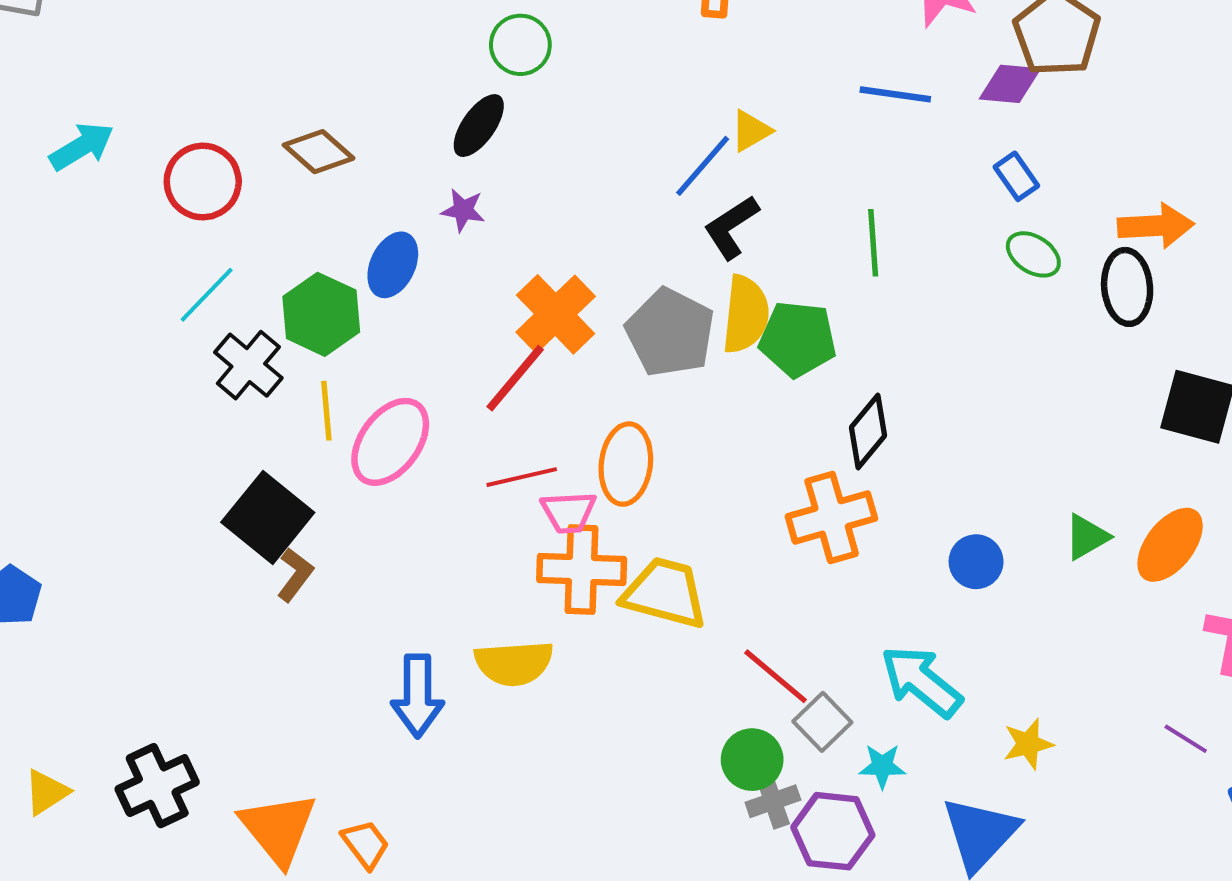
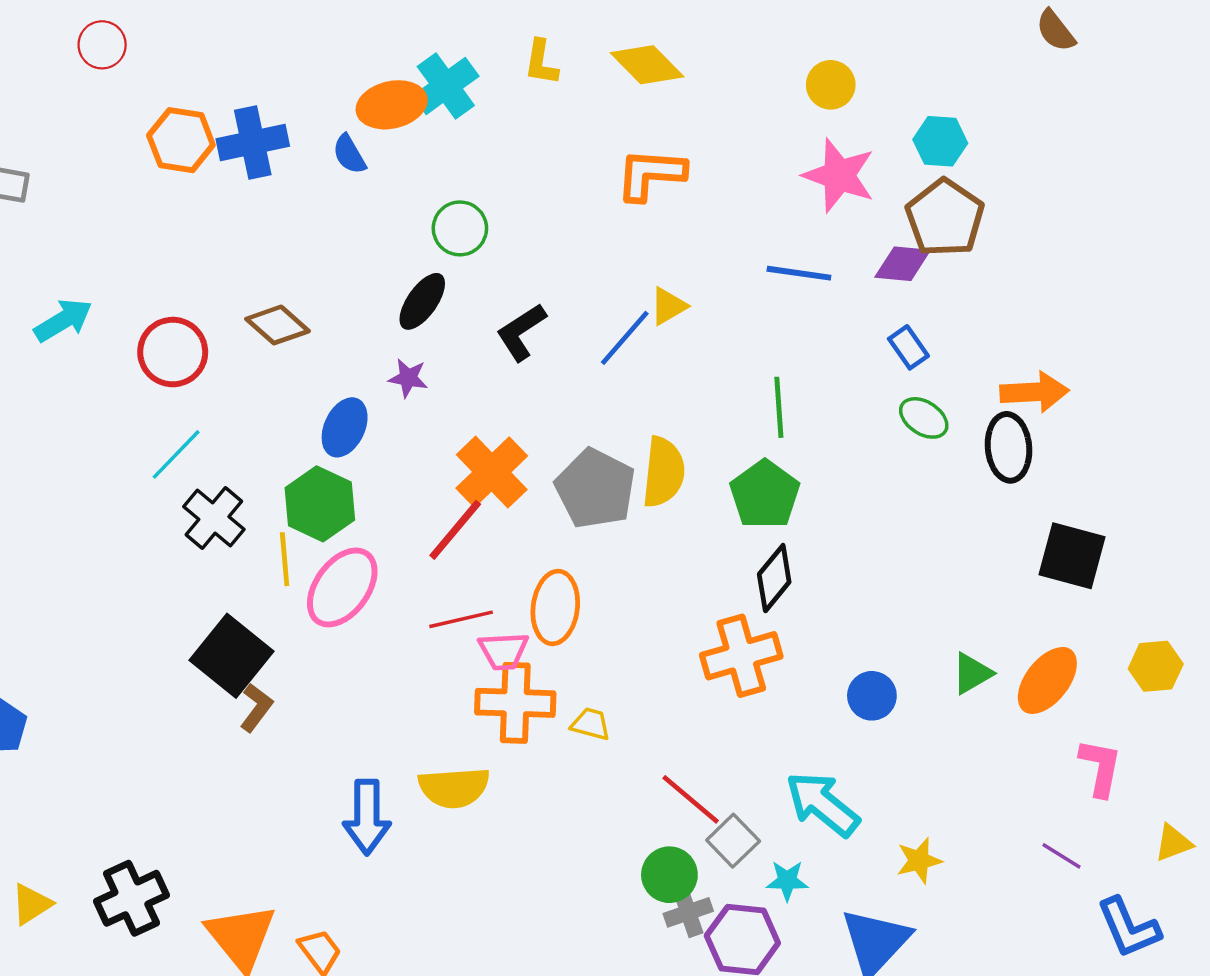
black L-shape: (731, 227) -> (521, 332), moved
green hexagon: (321, 314) -> (320, 504), moved
green pentagon: (798, 339) -> (765, 494), moved, turned 30
yellow trapezoid: (665, 593) -> (591, 724), size x0.5

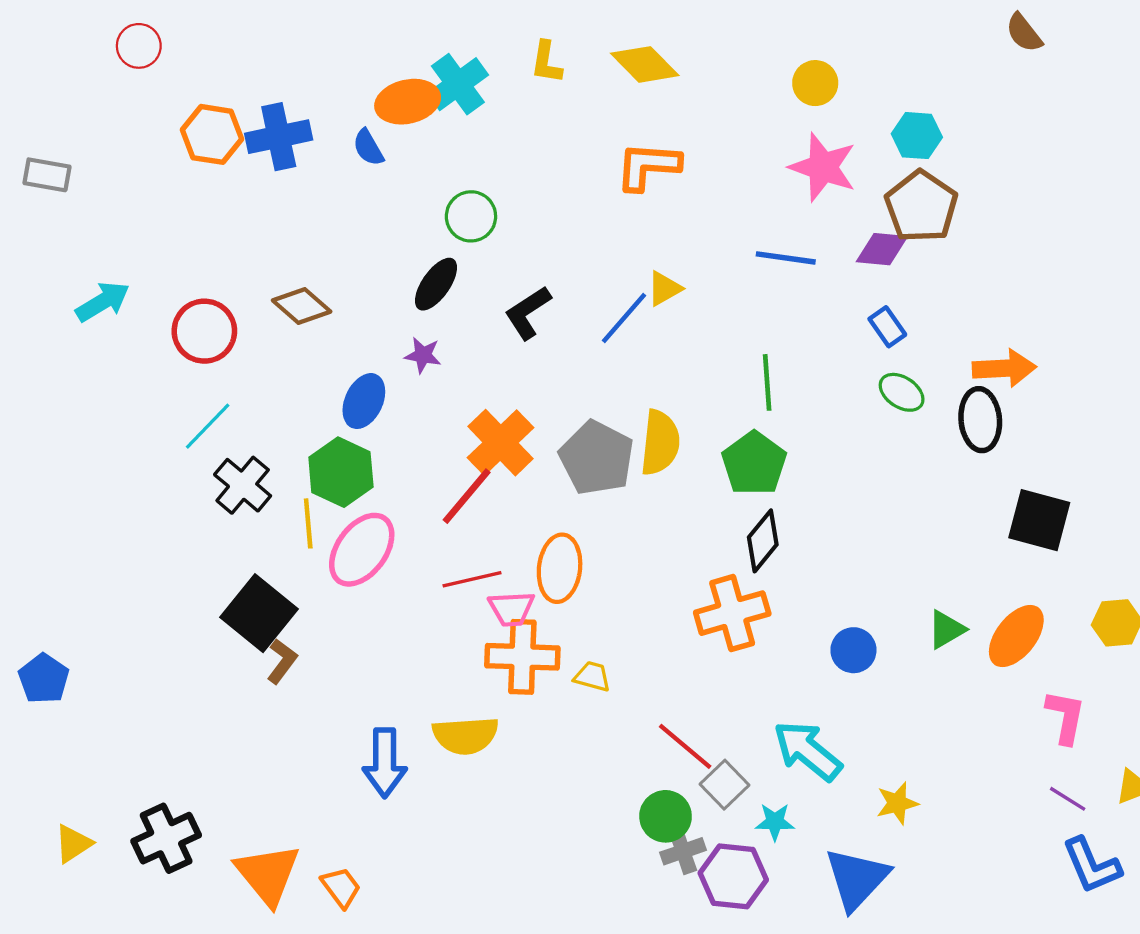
purple line: (1061, 856) -> (1068, 799), moved

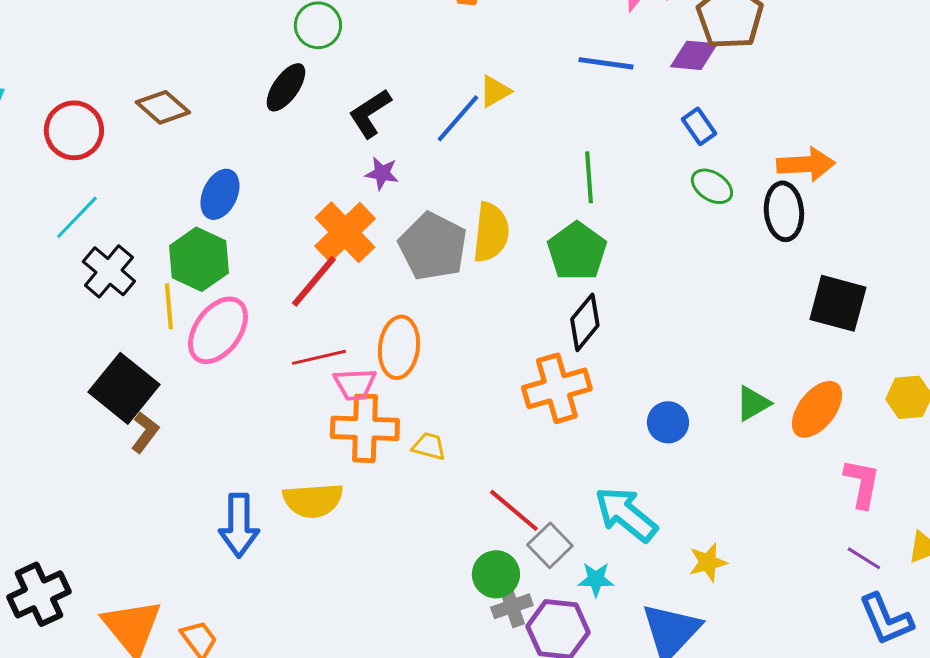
purple star: (423, 355) -> (382, 173), moved

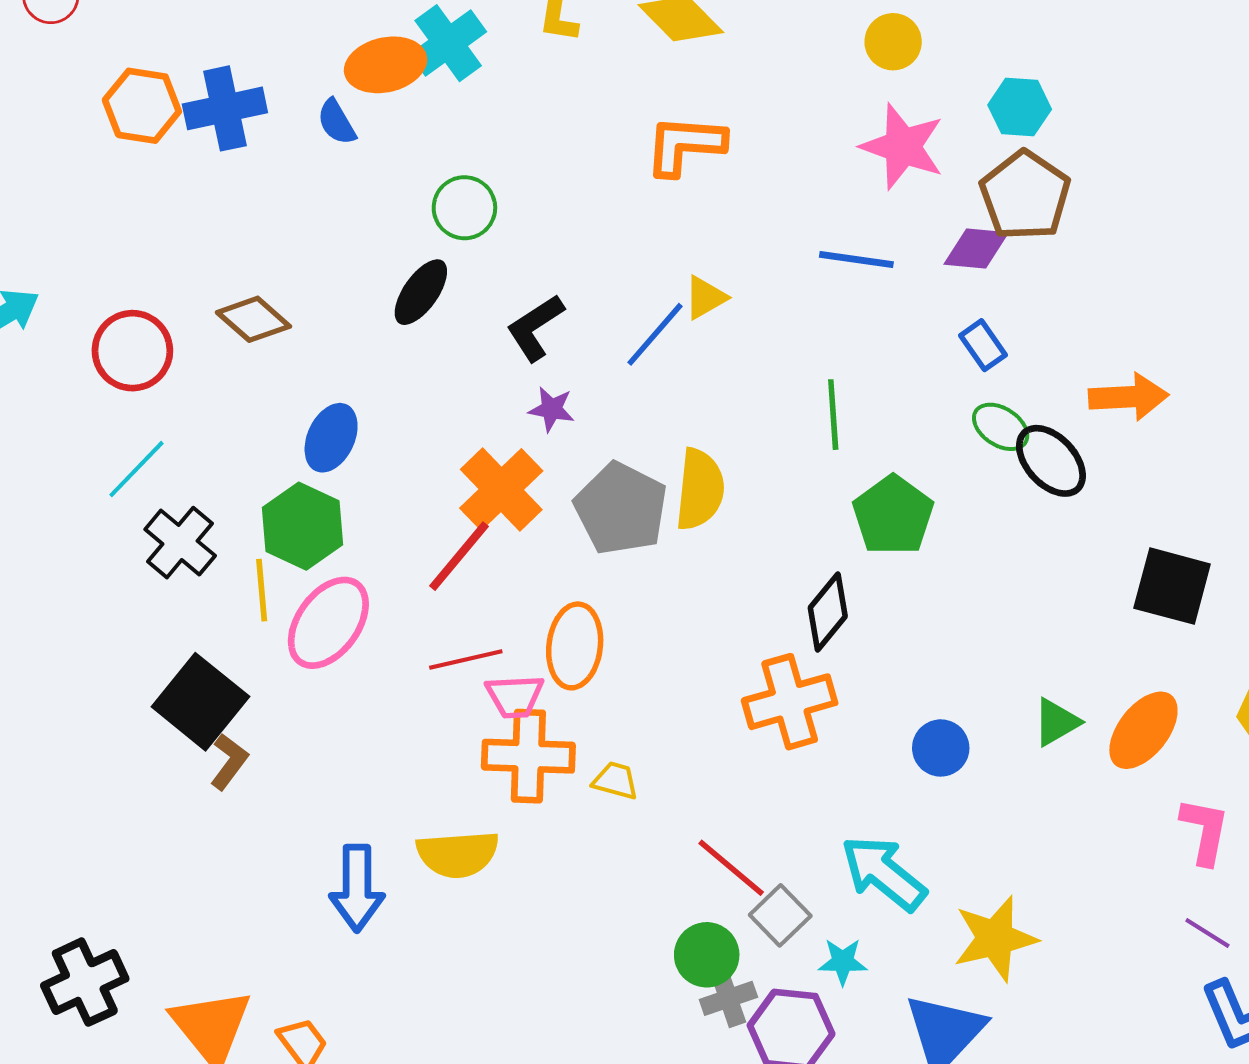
black ellipse: (784, 211) -> (1051, 461), moved, turned -38
green pentagon: (577, 251) -> (893, 515), moved
yellow star: (708, 562) -> (995, 938), size x1.6

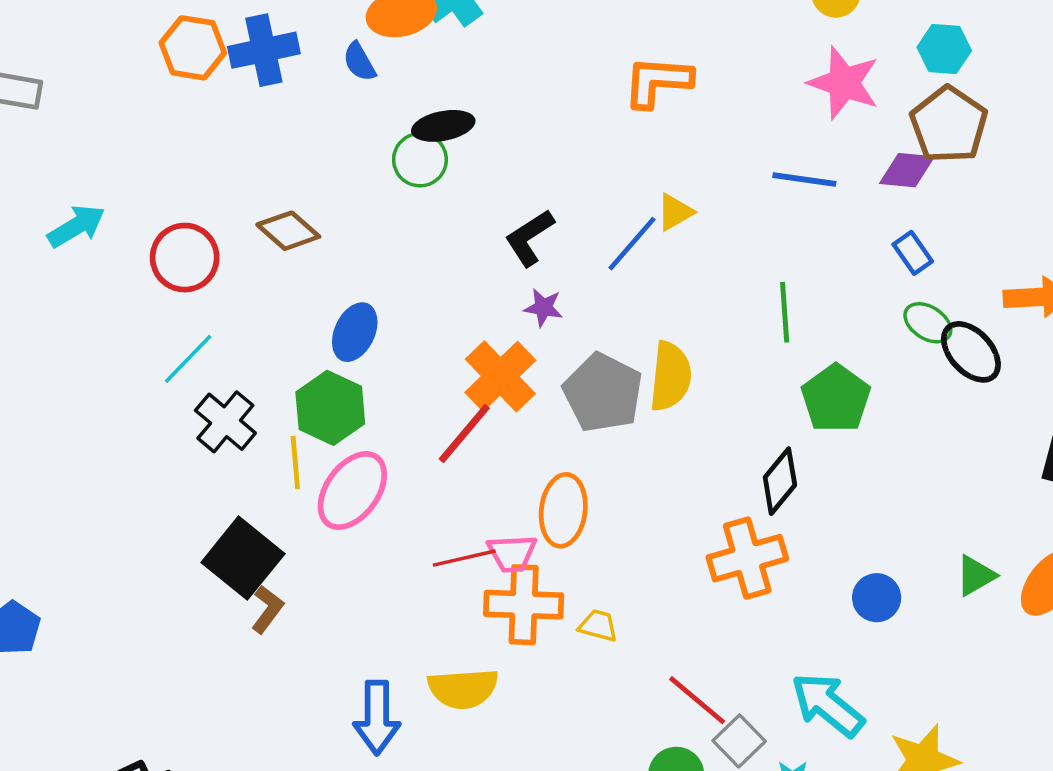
green circle: (464, 208) -> (420, 160), moved
black ellipse: (421, 292) -> (443, 126), moved, turned 44
red line: (466, 660) -> (464, 558), moved

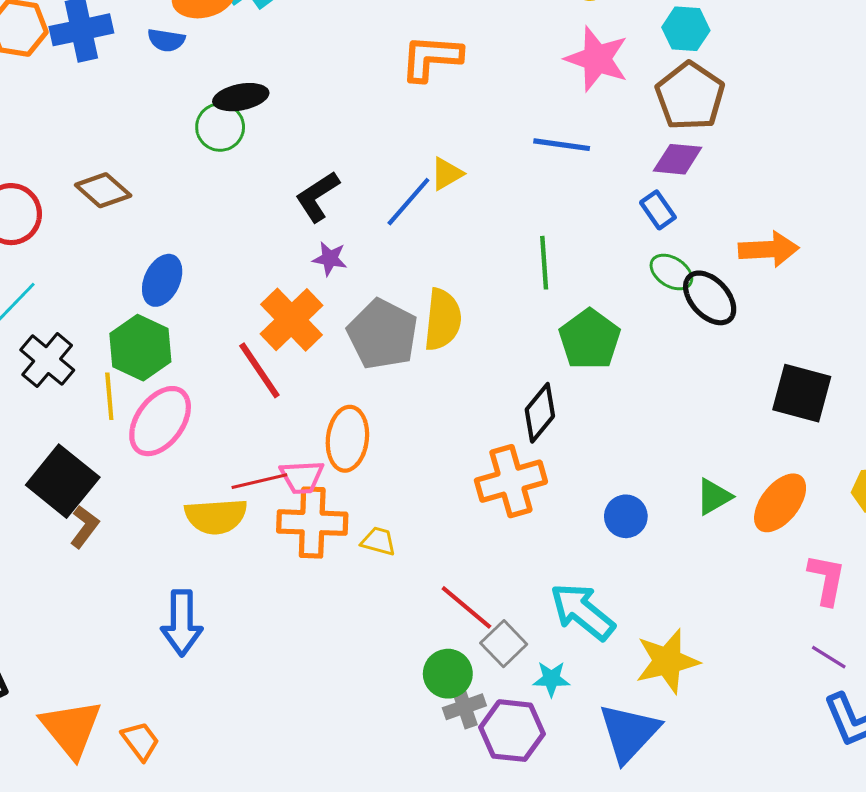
blue semicircle: (359, 62) -> (166, 40), turned -51
purple diamond: (907, 170) -> (678, 159), moved
red line: (464, 433) -> (259, 370), turned -74
yellow semicircle: (463, 689) -> (216, 516), moved

